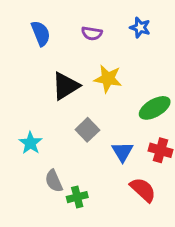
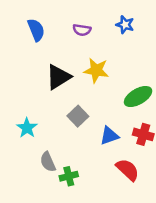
blue triangle: (123, 152) -> (109, 136), turned 42

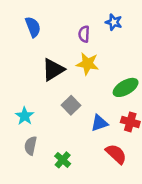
purple semicircle: (82, 30) -> (84, 34), moved, turned 84
gray semicircle: (48, 162) -> (31, 146), moved, turned 36
green cross: (69, 176) -> (63, 160), turned -35

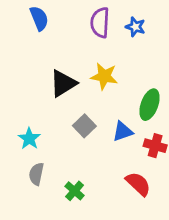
blue semicircle: (33, 27) -> (39, 18), moved
purple semicircle: (84, 34) -> (100, 23), moved, size x1.5
green ellipse: (126, 87) -> (149, 105), turned -40
blue triangle: (99, 123) -> (123, 131), moved

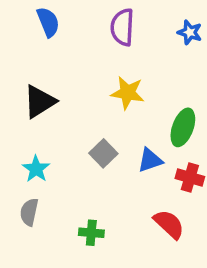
blue star: (135, 27) -> (190, 32), moved
black triangle: (63, 83) -> (39, 101), moved
gray semicircle: (36, 174) -> (29, 212), moved
green cross: (75, 191) -> (91, 233), turned -36

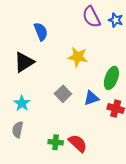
blue semicircle: (48, 22) -> (41, 32), moved
purple semicircle: (122, 27) -> (91, 17), moved, turned -30
red semicircle: (169, 224) -> (78, 143), moved

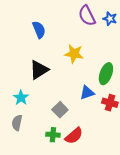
black triangle: (24, 62) -> (39, 70), moved
gray square: (63, 94) -> (60, 110), moved
red semicircle: (78, 143) -> (74, 136), turned 96

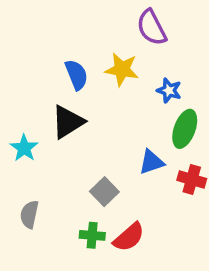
blue star: (110, 19) -> (169, 90), moved
blue semicircle: (39, 30) -> (76, 75), moved
yellow star: (74, 54) -> (122, 69), moved
cyan star: (21, 98) -> (24, 148), moved

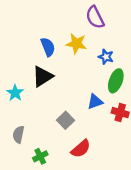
green cross: (92, 235) -> (40, 156), moved, turned -32

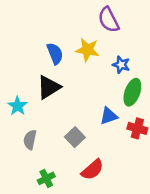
gray semicircle: (18, 134) -> (30, 140), moved

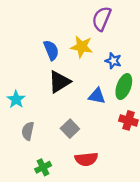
purple semicircle: (109, 20) -> (102, 19), turned 50
black triangle: (49, 87) -> (59, 82), moved
blue triangle: (109, 116) -> (97, 96), moved, turned 30
red semicircle: (92, 170) -> (86, 159), turned 35

